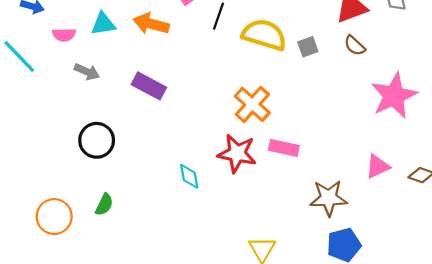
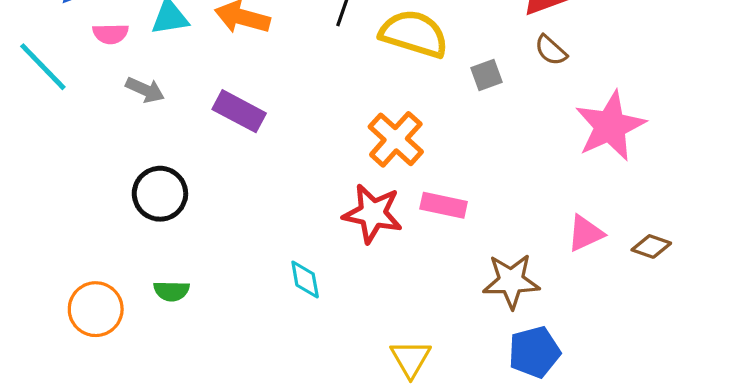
gray square: (308, 47) -> (486, 75), moved
cyan diamond: (189, 176) -> (305, 279), moved
green semicircle: (104, 205) -> (172, 291), turned 65

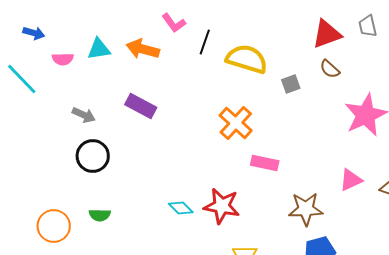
gray arrow: (145, 90) -> (84, 115), moved
red star: (373, 213) -> (222, 206), moved
cyan diamond: (305, 279) -> (181, 208), turned -35

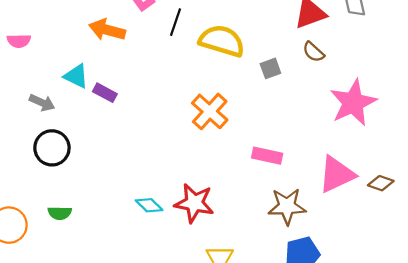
cyan triangle: (99, 49) -> (76, 76), moved, turned 35
purple rectangle: (141, 106) -> (105, 93), size x0.7
pink rectangle: (265, 163) -> (267, 156), moved
pink triangle: (351, 180) -> (337, 174), size x1.5

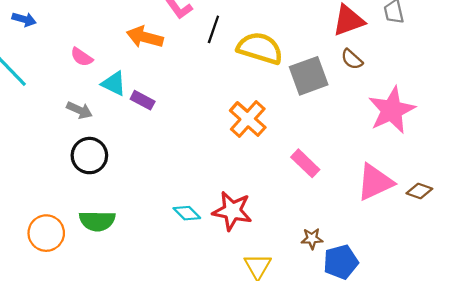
pink semicircle: (19, 41) -> (82, 57), moved, turned 35
gray square: (270, 68) -> (309, 76), size x1.8
pink rectangle: (267, 156) -> (305, 163), turned 32
brown star: (287, 206) -> (312, 239), moved, size x0.6
green semicircle: (60, 213) -> (97, 221), size x1.5

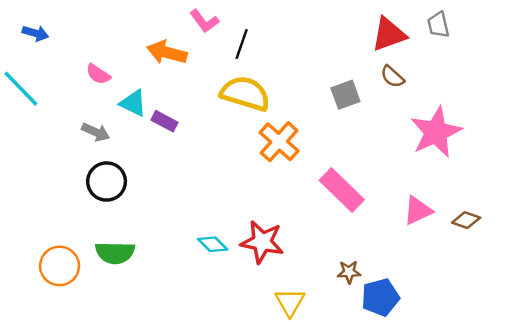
yellow semicircle: (260, 48) -> (245, 93), moved
gray square: (309, 76) -> (345, 95), size x0.7
pink rectangle: (305, 163) -> (342, 190), size x1.4
pink triangle: (375, 182) -> (418, 210), size x0.7

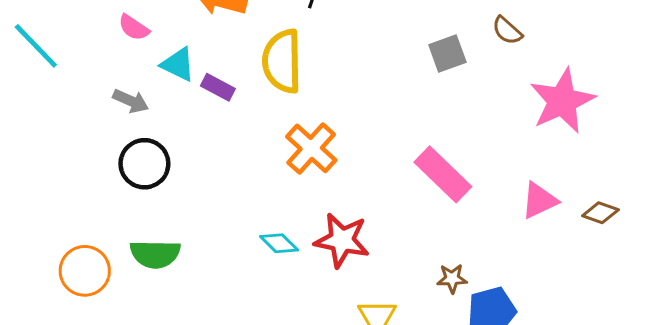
yellow semicircle: (245, 93) -> (282, 61), moved, turned -108
orange cross: (279, 142) -> (311, 148), moved

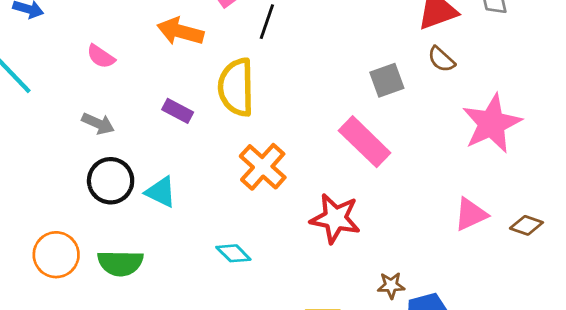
cyan triangle: (178, 64) -> (161, 192), moved
pink rectangle: (443, 174) -> (365, 142), moved
red star: (342, 240) -> (335, 218), moved
orange circle: (85, 271) -> (56, 255), moved

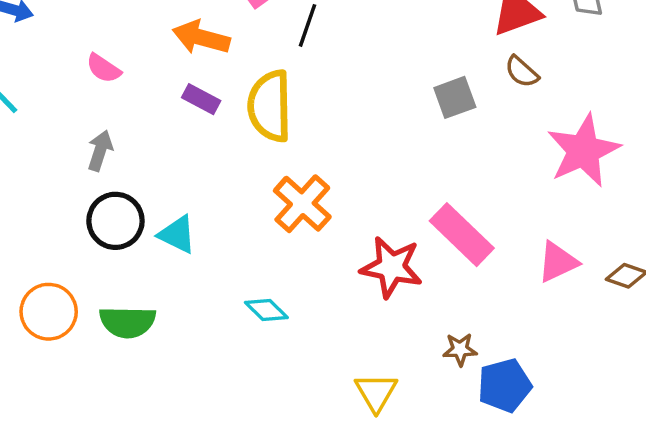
purple rectangle: (178, 111) -> (201, 99), moved
gray arrow: (98, 124) -> (100, 151), turned -96
pink rectangle: (365, 142) -> (462, 235), moved

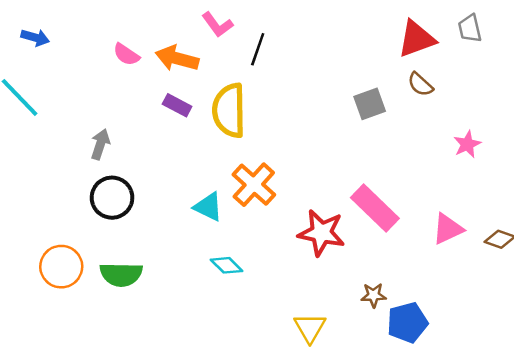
pink semicircle: (103, 68) -> (126, 54), moved
pink star: (583, 151) -> (467, 144), size x0.5
cyan triangle: (177, 235) -> (208, 207), moved

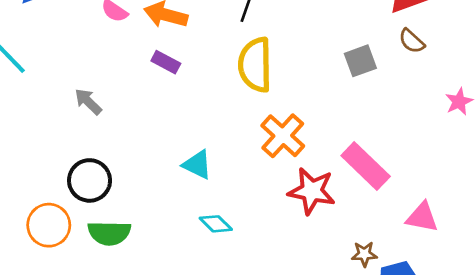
yellow semicircle: (229, 110) -> (255, 65), moved
gray arrow: (100, 144) -> (88, 102), turned -64
orange cross: (254, 185) -> (283, 136), moved
black circle: (112, 198) -> (90, 180), moved
pink triangle: (448, 229) -> (422, 217), moved, turned 36

